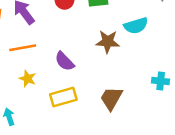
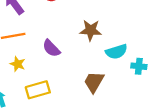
cyan semicircle: (136, 26) -> (116, 52), moved
yellow rectangle: (63, 97) -> (38, 90), moved

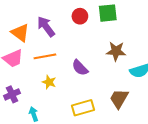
yellow rectangle: (38, 90) -> (83, 108), moved

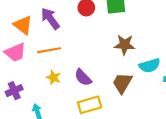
purple semicircle: (80, 68) -> (83, 78), moved
brown trapezoid: (119, 99) -> (122, 83), moved

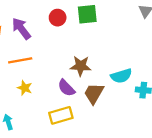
brown star: (125, 45) -> (81, 66), moved
purple semicircle: (83, 78) -> (66, 88), moved

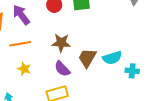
brown star: (81, 66) -> (61, 43), moved
brown trapezoid: (94, 93) -> (87, 58), moved

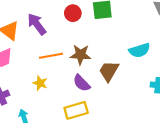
orange line: (20, 44) -> (51, 56), moved
cyan semicircle: (112, 58) -> (139, 50), moved

